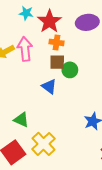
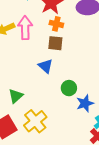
green circle: (70, 70) -> (69, 88), moved
green triangle: (21, 120) -> (16, 96), turned 49

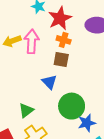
green circle: (69, 88) -> (72, 106), size x1.6
green triangle: (16, 96) -> (26, 110), moved

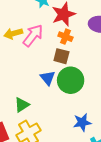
pink arrow: (32, 41) -> (33, 35), turned 30
green circle: (72, 106) -> (71, 80), moved

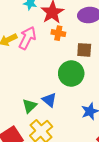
brown square: (61, 56) -> (84, 50), moved
blue triangle: (48, 78) -> (49, 100), moved

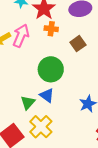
brown square: (84, 50) -> (78, 44), turned -35
green circle: (71, 73) -> (51, 69), moved

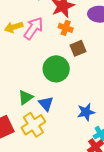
brown square: (78, 44) -> (78, 48), moved
blue triangle: (47, 95) -> (46, 104), moved

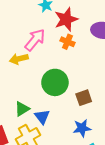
yellow arrow: (14, 27) -> (19, 59), moved
brown square: (78, 48) -> (84, 98), moved

